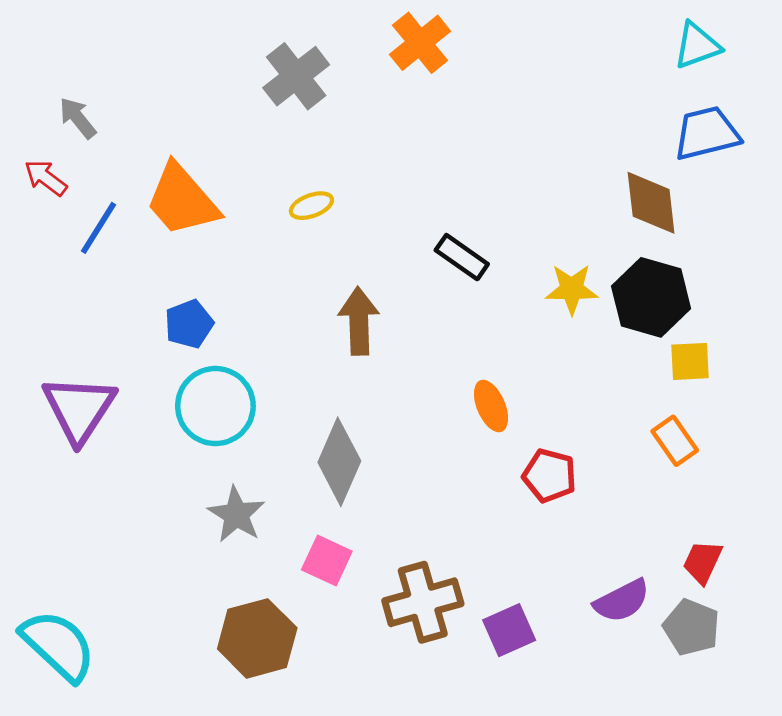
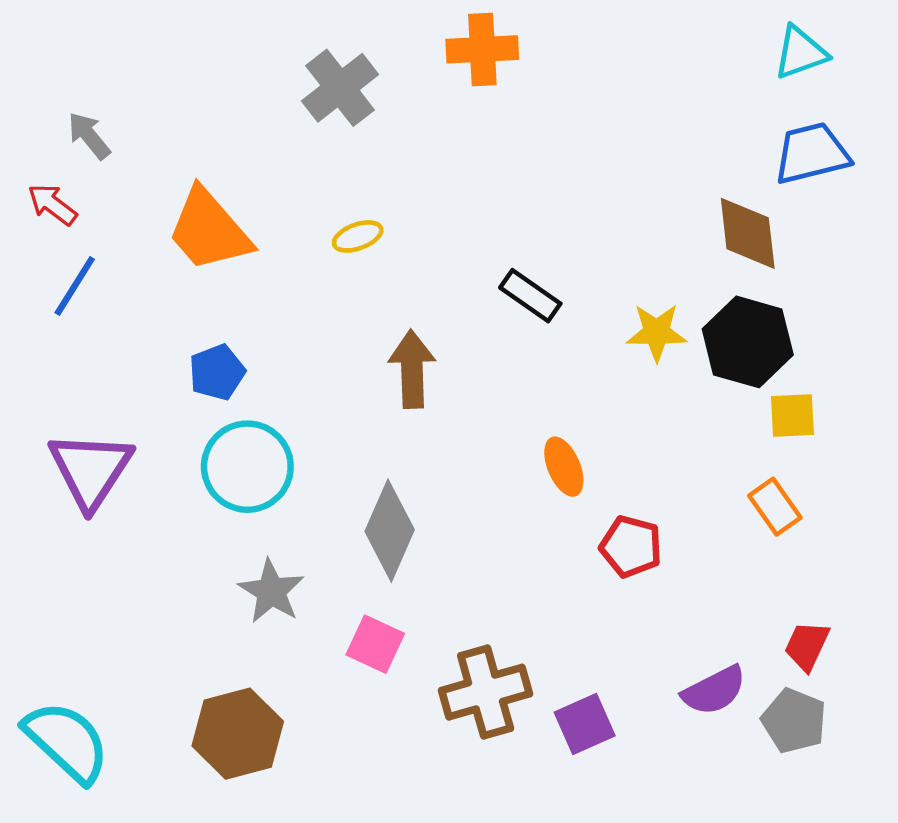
orange cross: (420, 43) -> (482, 49), turned 36
blue line: (99, 228) -> (75, 286), moved
brown hexagon: (257, 638) -> (238, 734), moved

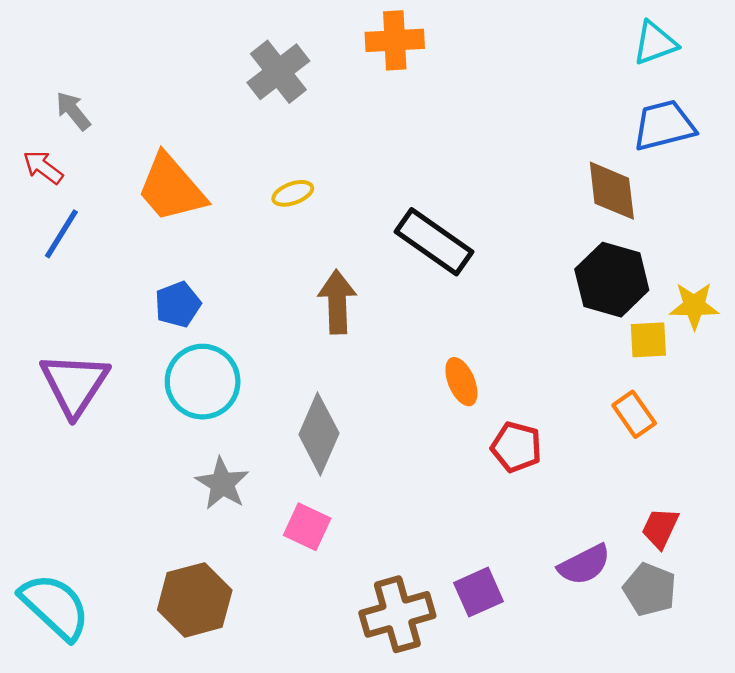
black rectangle: (530, 296) -> (434, 242), size x1.5
yellow star: (657, 332) -> (694, 306), moved
brown cross: (486, 692) -> (397, 614), moved

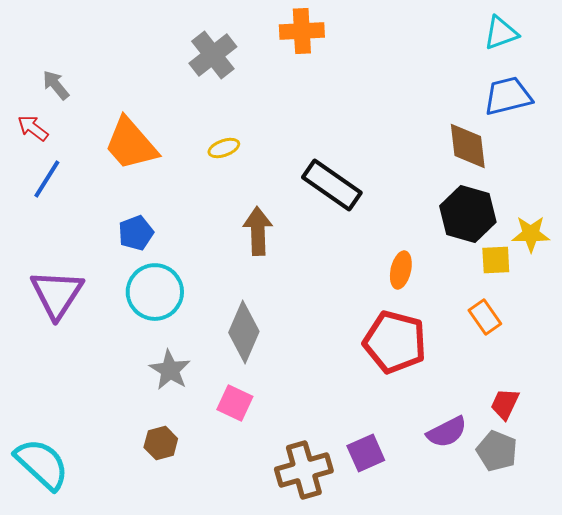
orange ellipse: (461, 382) -> (401, 270), moved, turned 36
red pentagon: (516, 447) -> (395, 342), size x1.6
brown hexagon: (195, 600) -> (161, 443), moved, size x0.6

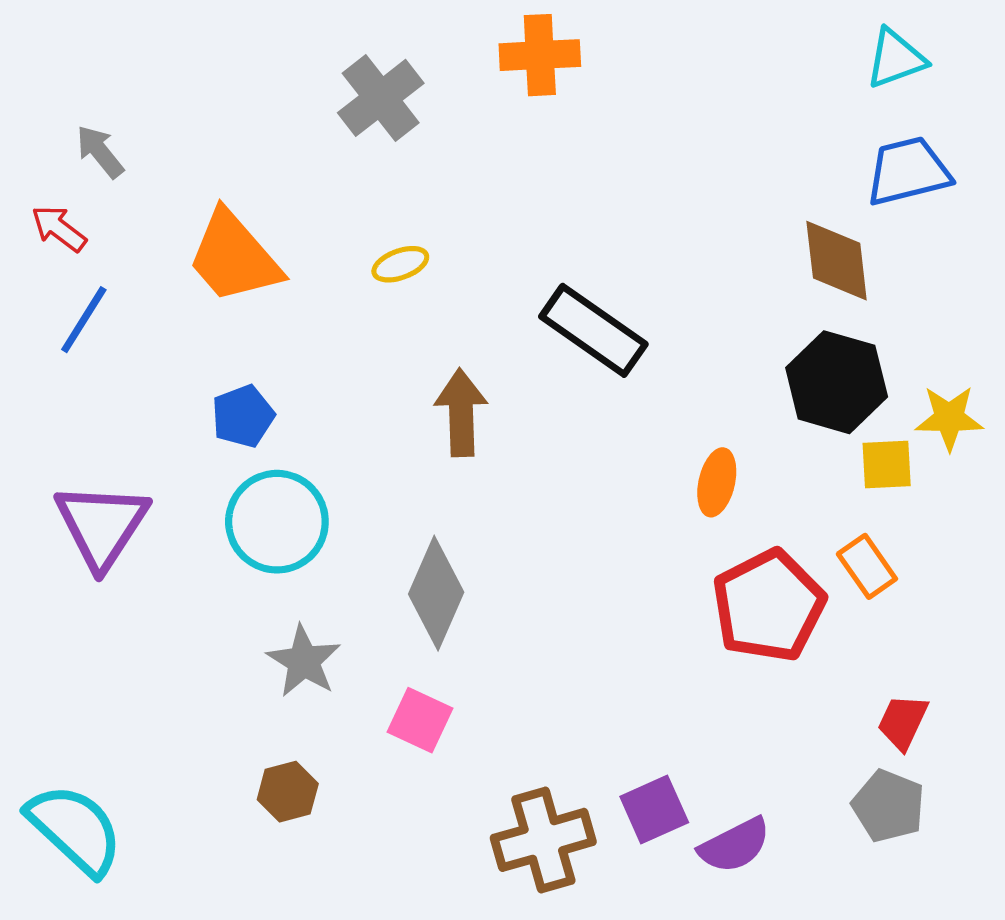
red pentagon: (395, 342) -> (769, 606), moved, turned 30
purple semicircle: (447, 432) -> (735, 845), moved

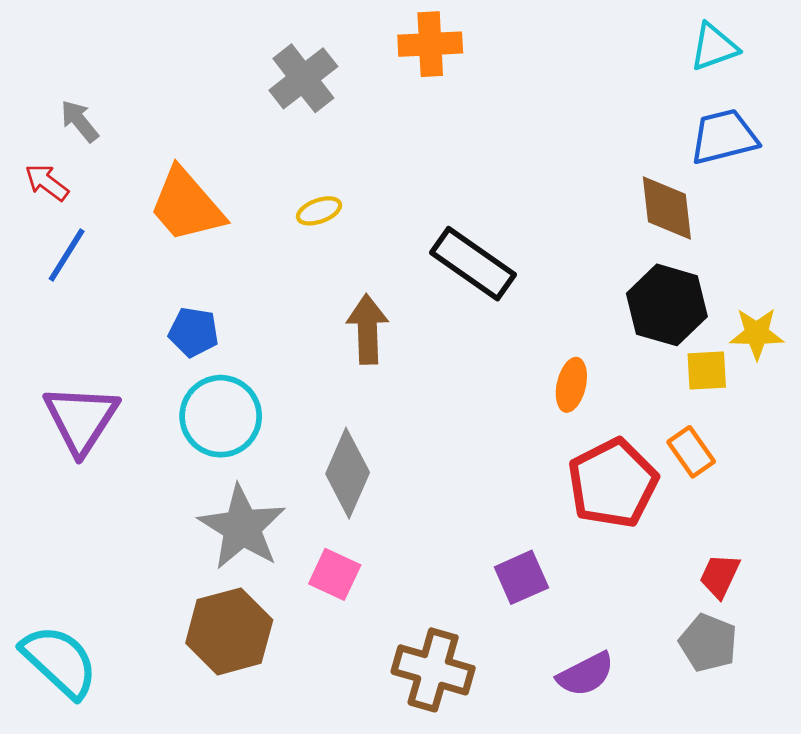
blue pentagon: (243, 416) -> (194, 332), turned 30
gray star: (304, 661) -> (242, 527), size x1.5
brown hexagon: (288, 792) -> (229, 631), size x1.8
purple square: (654, 810) -> (521, 577), moved
brown cross: (543, 840) -> (433, 670), turned 32

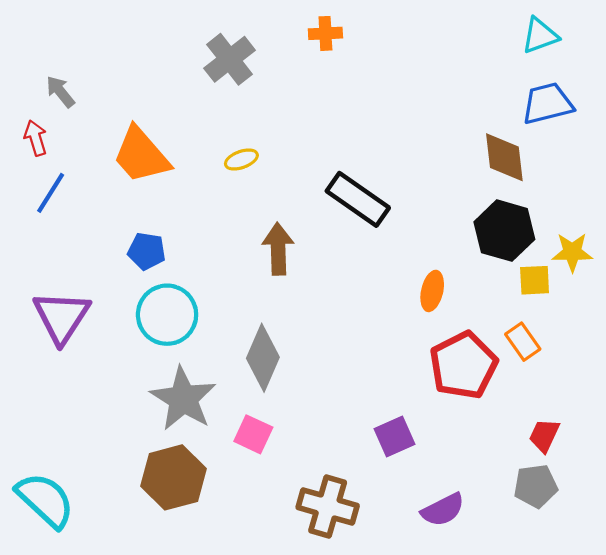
orange cross: (430, 44) -> (325, 33), size x0.7
red arrow: (47, 182) -> (36, 138), turned 36
gray pentagon: (708, 643) -> (536, 486), turned -30

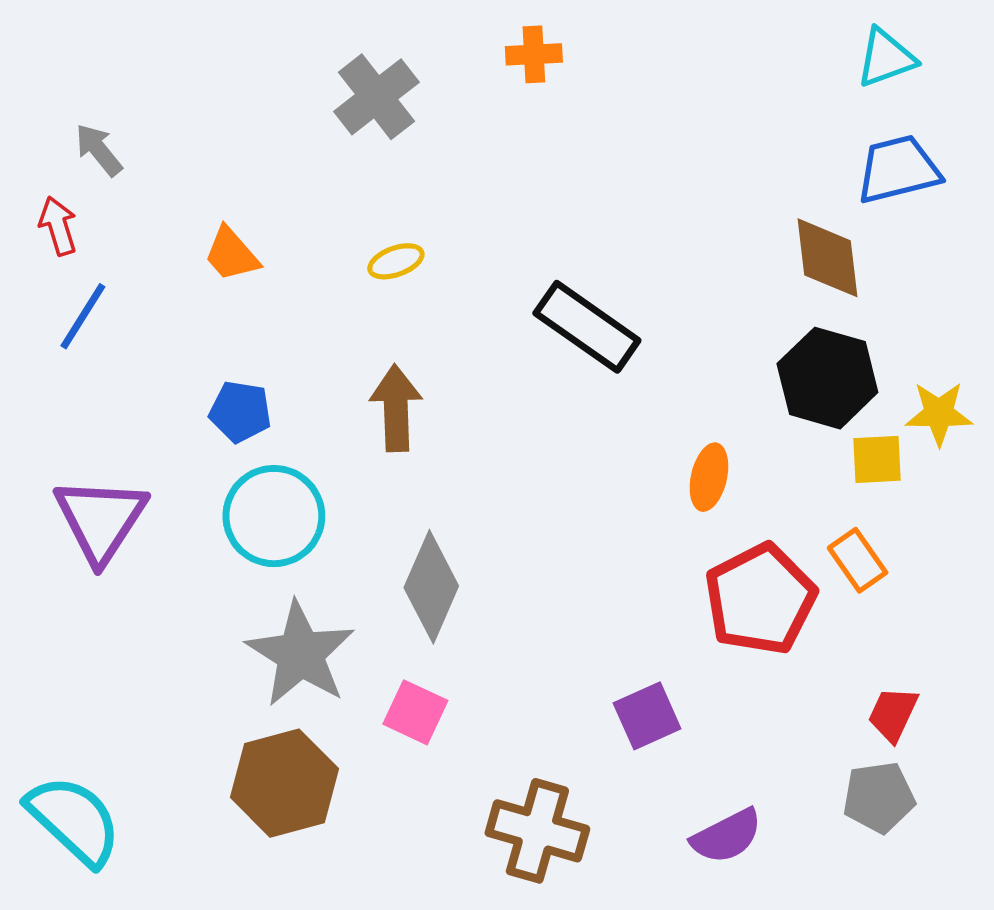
orange trapezoid: (141, 155) -> (231, 254), size x0.6
brown arrow: (278, 249) -> (396, 408), moved

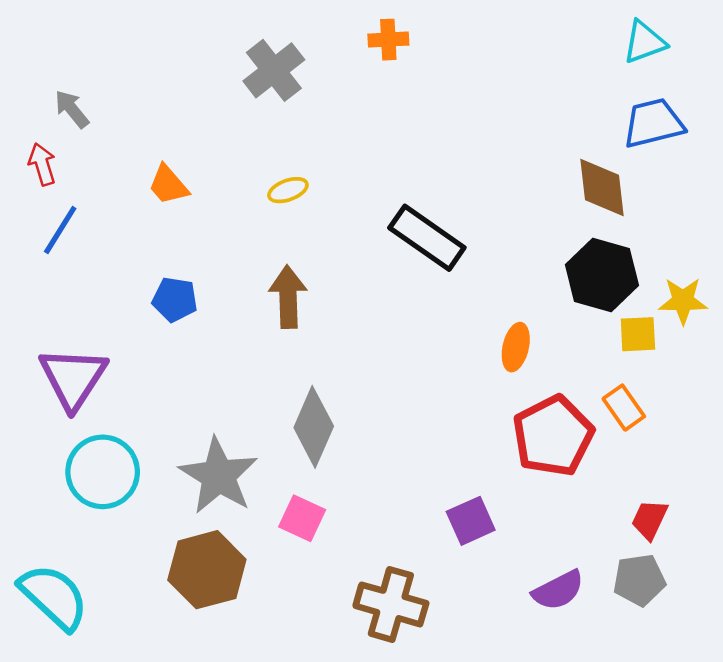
cyan circle: (274, 516) -> (103, 472), moved
purple semicircle: (727, 836) -> (558, 590), moved

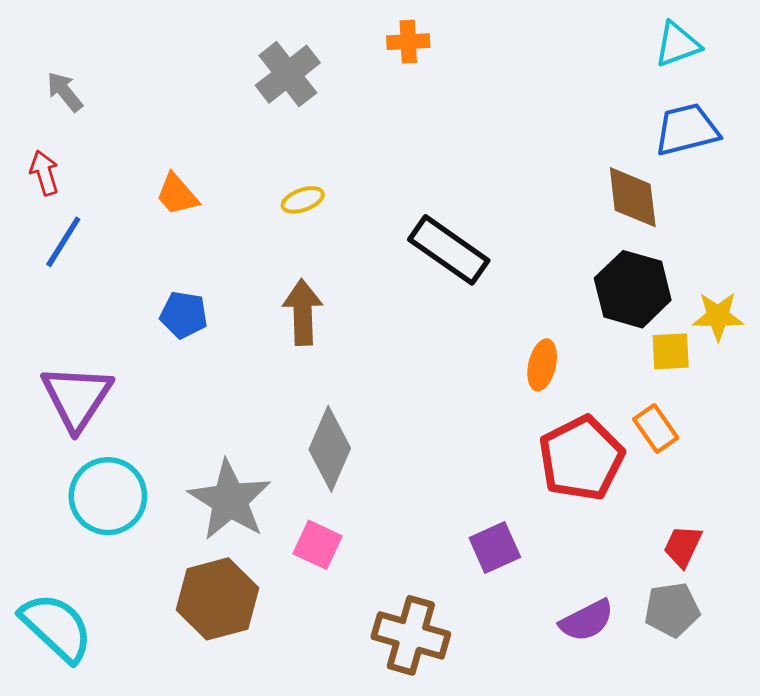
gray arrow: (72, 109) -> (65, 92), moved

